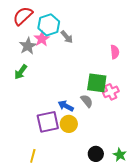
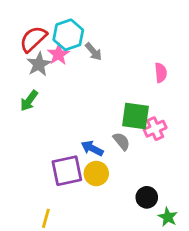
red semicircle: (23, 16) -> (33, 39), moved
black circle: (96, 154) -> (147, 197), moved

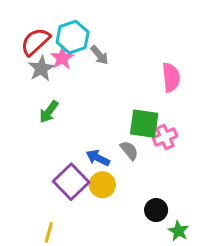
pink semicircle: (161, 73) -> (171, 77), size x1.4
green arrow: (29, 101) -> (49, 112), moved
purple square: (67, 171) -> (71, 182), turned -32

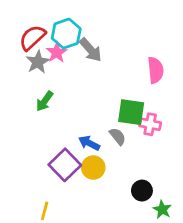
gray arrow: (99, 55) -> (91, 50), size x1.4
pink cross: (165, 137) -> (150, 124), turned 35

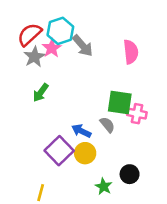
pink semicircle: (155, 70) -> (131, 52), moved
green star: (162, 209) -> (104, 186), moved

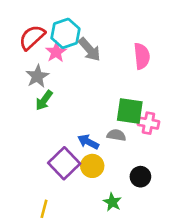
gray star: (34, 57) -> (37, 76), moved
gray semicircle: (107, 125) -> (116, 135), turned -42
black circle: (130, 174) -> (140, 177), moved

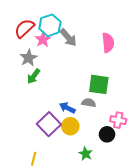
pink cross: (148, 123) -> (118, 120), moved

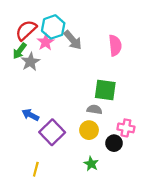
green arrow: (34, 76) -> (20, 51), moved
blue arrow: (67, 108) -> (30, 115), moved
yellow circle: (70, 126) -> (89, 130), moved

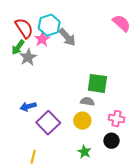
red semicircle: (26, 30) -> (24, 28), turned 100
pink semicircle: (115, 45) -> (122, 23), moved, turned -42
blue arrow: (30, 115) -> (28, 107), turned -42
black circle: (114, 143) -> (111, 141), moved

